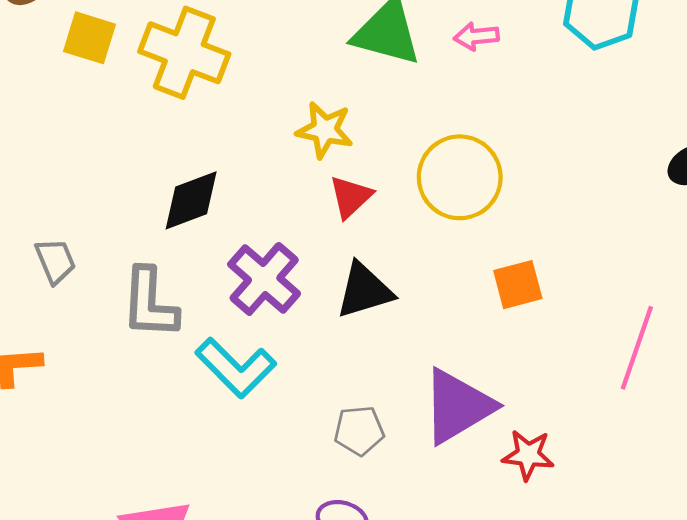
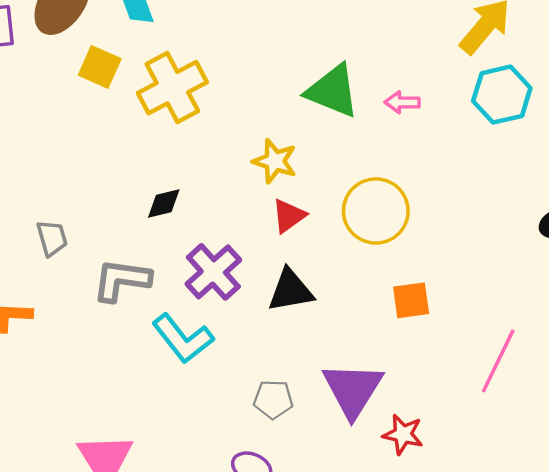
yellow cross: (184, 53) -> (172, 88), turned 34
black diamond: (191, 200) -> (164, 204), size x0.7
gray L-shape: (150, 303) -> (122, 280), turned 88
purple triangle: (458, 406) -> (353, 390), turned -34

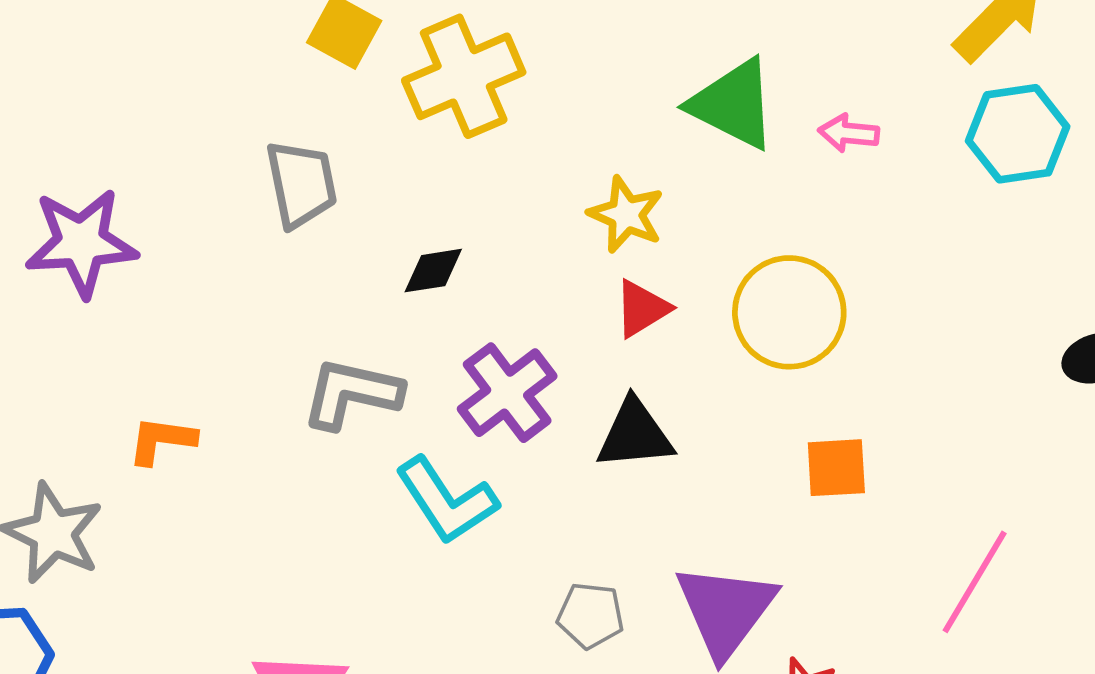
gray trapezoid: (52, 238) -> (301, 184), moved, size x1.4

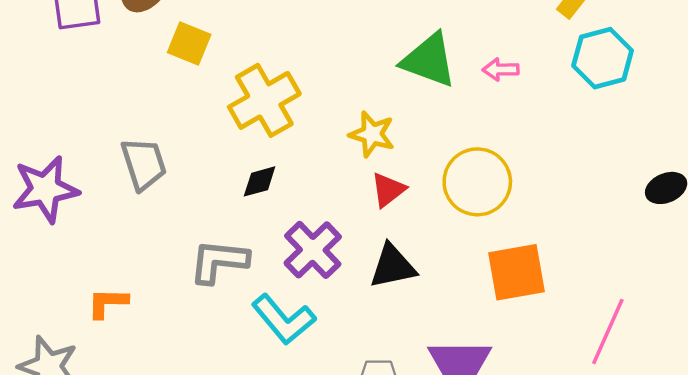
yellow cross: (464, 76) -> (264, 100), moved
gray trapezoid: (301, 184) -> (144, 164), moved
orange square: (836, 468) -> (517, 272), size x1.5

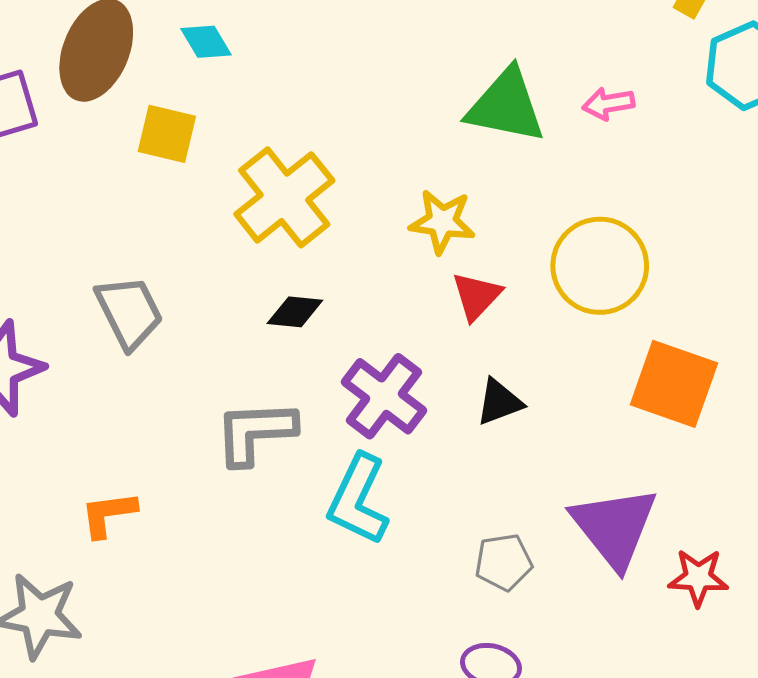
black diamond: (260, 181) -> (295, 312), turned 30
black triangle: (393, 266) -> (499, 402), size x0.7
orange square: (517, 272) -> (674, 384), turned 38
cyan L-shape: (284, 319) -> (358, 500), turned 74

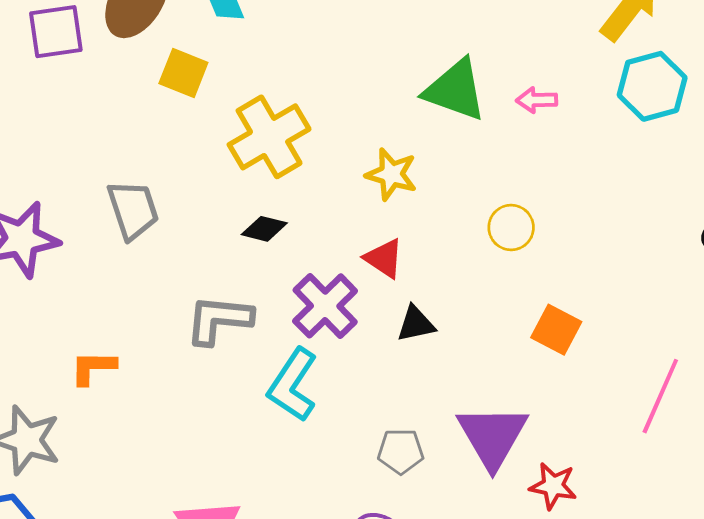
yellow circle: (600, 266) -> (511, 228), size x0.6
red triangle: (477, 296) -> (384, 258), moved, turned -48
orange square: (674, 384) -> (556, 330), size x0.7

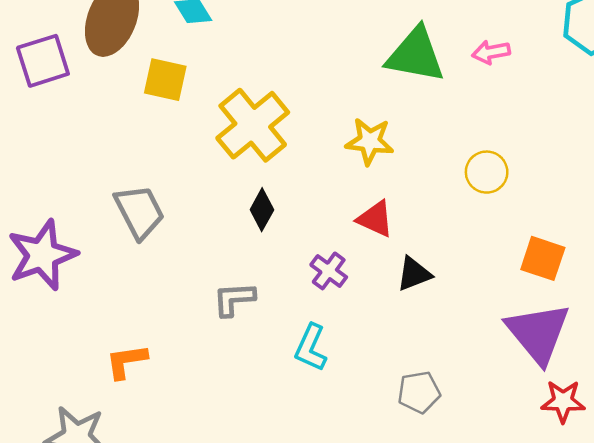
black diamond: (264, 229) -> (262, 210), turned -66
purple cross: (325, 306) -> (329, 271), size x0.6
gray L-shape: (219, 320) -> (234, 299), size x0.7
cyan L-shape: (293, 385) -> (311, 348), size x0.7
purple triangle: (492, 436) -> (538, 333), moved

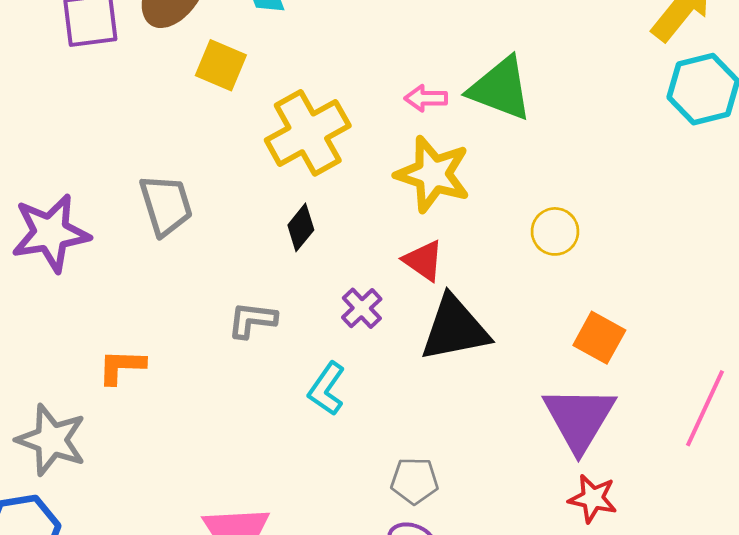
pink arrow: (491, 52) -> (426, 98), moved
yellow star: (370, 141) -> (433, 174), size x1.4
black triangle: (414, 274) -> (455, 329), size x1.8
gray pentagon: (419, 392) -> (414, 481), moved

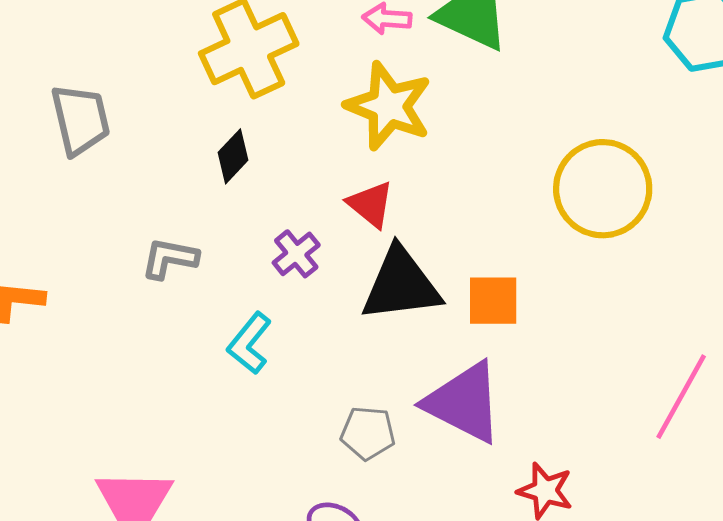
yellow circle: (555, 231) -> (603, 189), moved, size x1.8
orange square: (599, 338) -> (493, 301), moved, turned -33
purple triangle: (579, 418) -> (464, 403), moved, turned -38
gray pentagon: (414, 481) -> (368, 433), moved

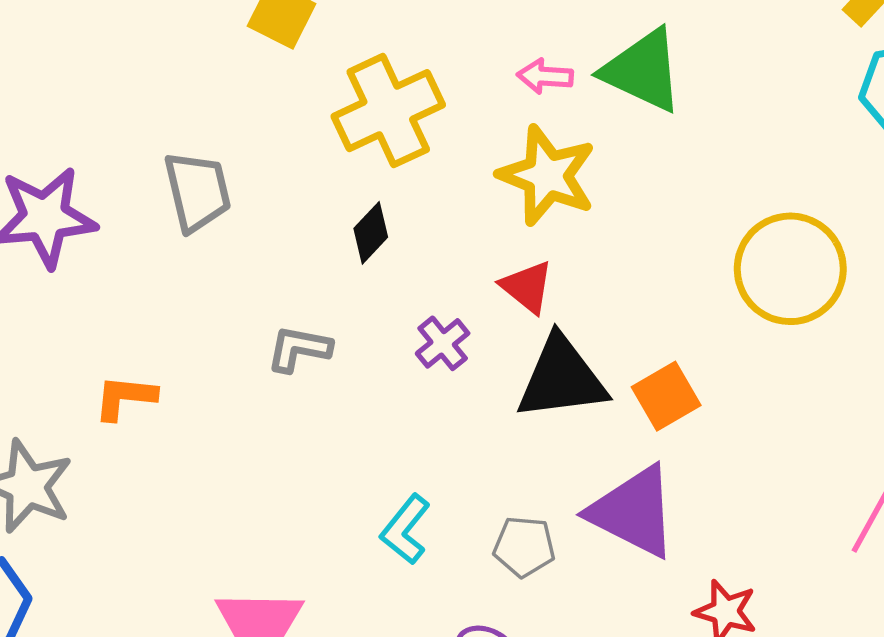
orange square: (493, 301) -> (666, 396), turned -30
cyan L-shape: (249, 343) -> (405, 529), moved

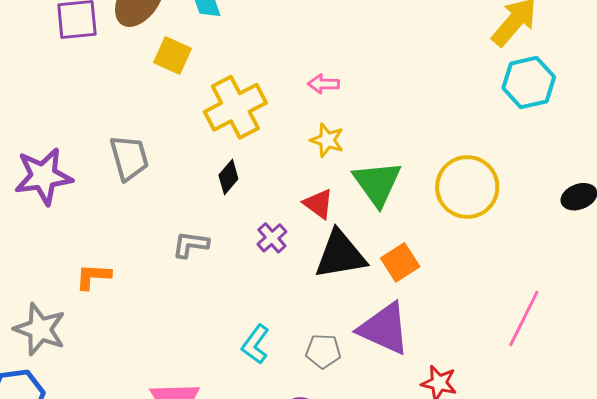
green triangle: (643, 71) -> (377, 183), moved, turned 32
yellow star: (547, 175) -> (327, 140), size x0.6

